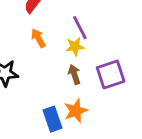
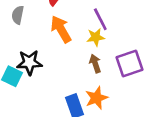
orange arrow: (38, 38) -> (61, 29), size x1.5

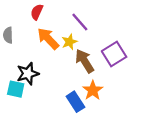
yellow star: (96, 37) -> (69, 42), moved
brown arrow: (95, 63) -> (85, 61), size x1.5

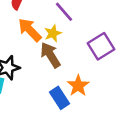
brown arrow: (85, 61) -> (50, 55), moved

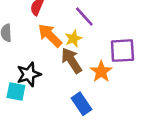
purple square: (101, 46) -> (122, 51), turned 30
orange star: (78, 86) -> (101, 72), moved

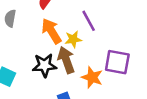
orange star: (101, 72) -> (92, 77), turned -30
black star: (29, 74) -> (44, 65), moved

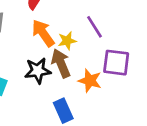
purple line: (89, 21) -> (95, 27), moved

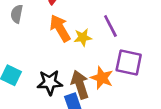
brown arrow: (61, 63) -> (80, 85), moved
black star: (38, 71) -> (50, 82), moved

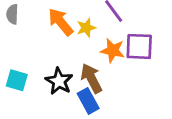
orange star: (102, 78) -> (113, 51), moved
black star: (50, 82) -> (59, 81), turned -30

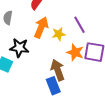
orange arrow: (61, 22) -> (41, 27), turned 55
black star: (59, 81) -> (19, 48), moved, turned -30

